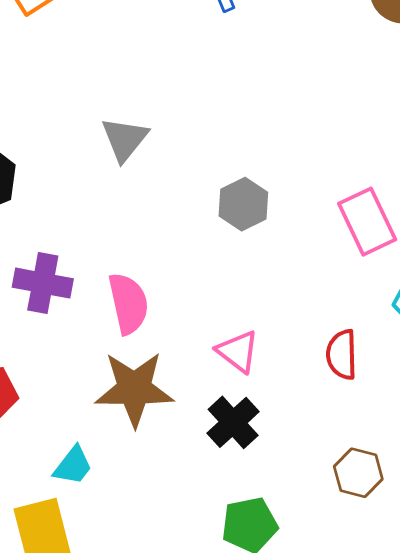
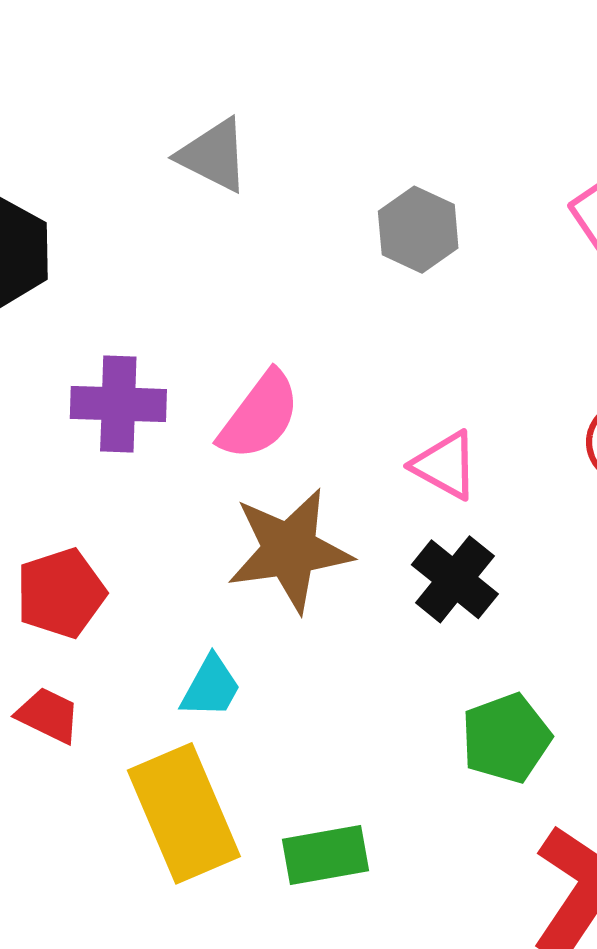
gray triangle: (125, 139) -> (213, 155), turned -33
pink semicircle: (128, 303) -> (259, 416), turned 58

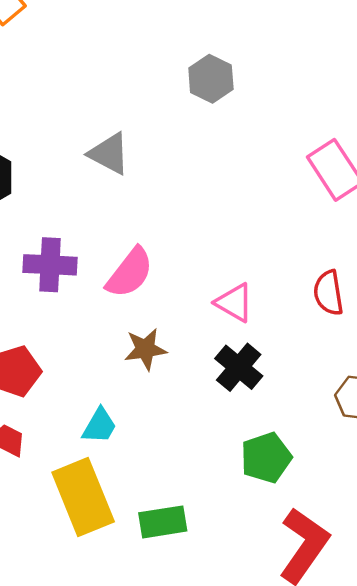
gray triangle: (213, 155) -> (109, 154), moved
gray hexagon: (418, 230) -> (211, 79), moved
brown star: (290, 550) -> (145, 349), size x0.6

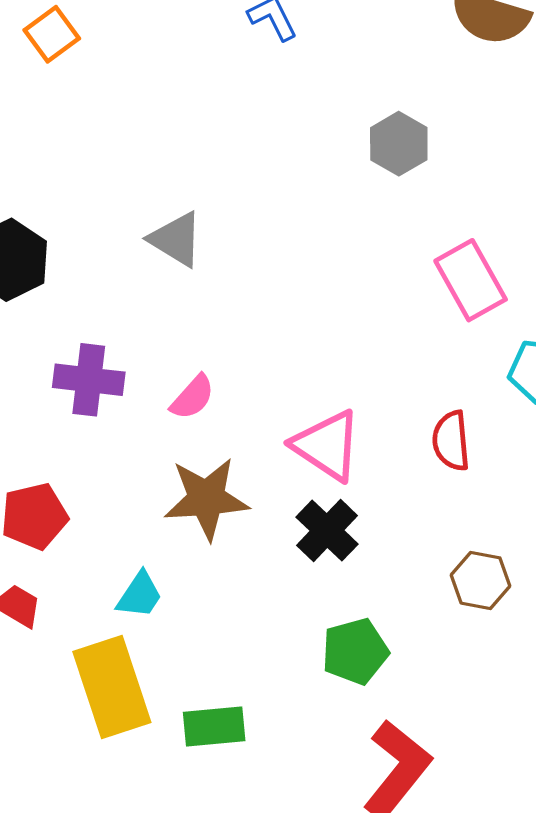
gray hexagon: (211, 79) -> (399, 144), moved
pink semicircle: (130, 273) -> (192, 397), size x0.7
pink triangle: (234, 303) -> (327, 445), size x1.4
brown star: (145, 349) -> (206, 499), size x1.5

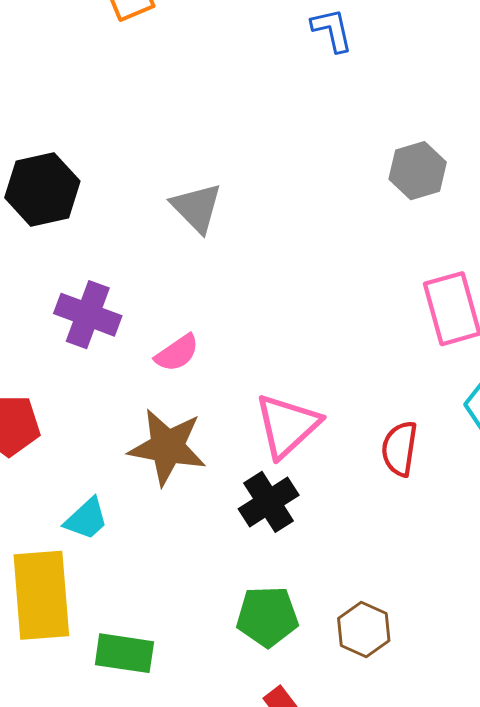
pink triangle: (327, 445) -> (287, 426), turned 30
brown hexagon: (481, 580) -> (364, 630), moved

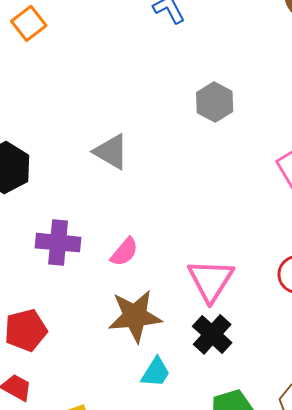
gray hexagon: (418, 171) -> (215, 102), moved
cyan trapezoid: (86, 519) -> (156, 372), moved

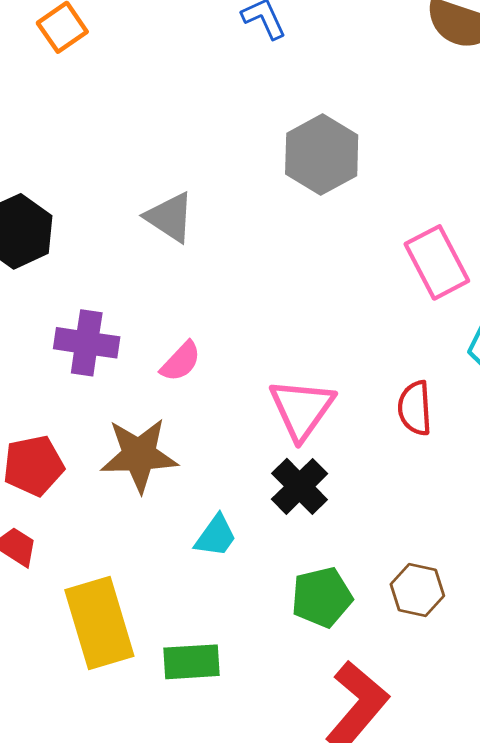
gray hexagon: (215, 102) -> (322, 154), size x1.4
brown star: (135, 316) -> (139, 455), moved

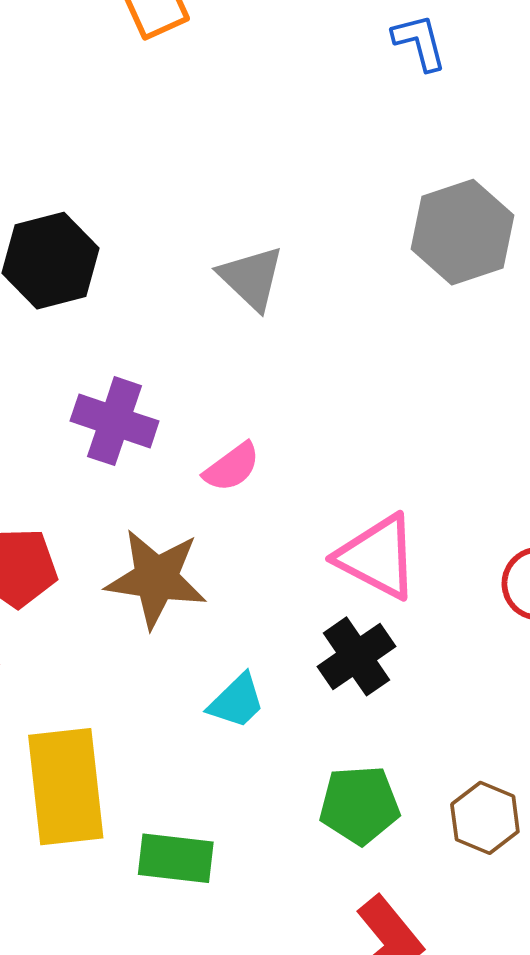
pink triangle: (302, 409) -> (377, 557), turned -48

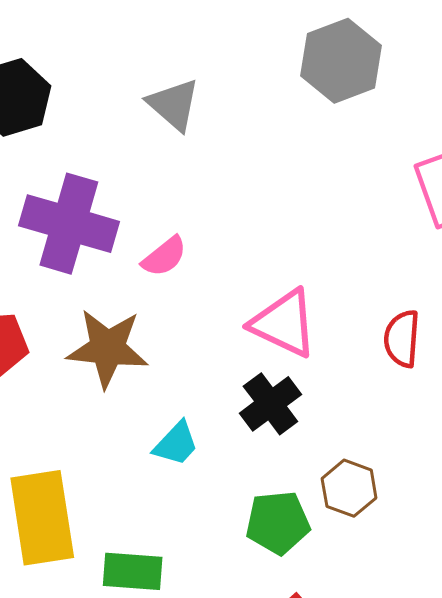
purple cross: (115, 421) -> (69, 224), size x1.4
brown hexagon: (485, 818) -> (349, 488), moved

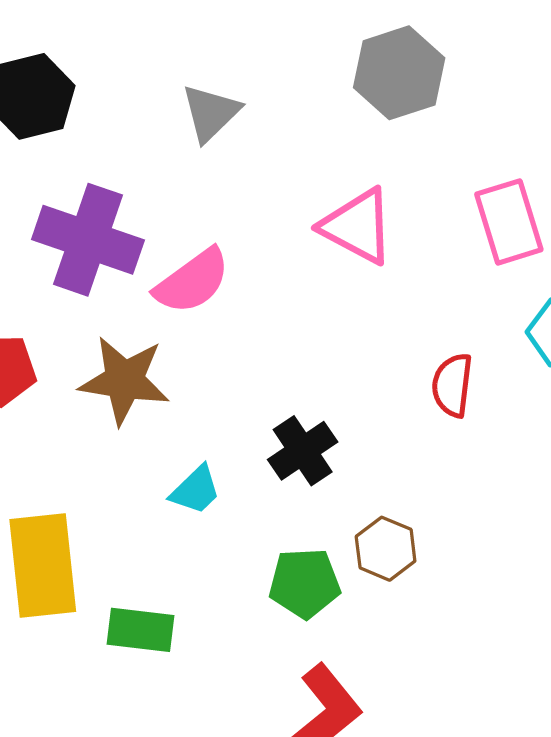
gray triangle: (174, 104) -> (211, 113), turned 32
pink semicircle: (164, 256) -> (192, 281), size x1.5
pink triangle: (284, 323) -> (357, 226), moved

